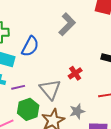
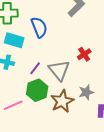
blue semicircle: (30, 46) -> (39, 27), turned -50
purple line: (18, 87) -> (35, 68), moved, turned -40

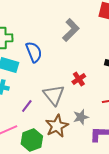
purple line: (35, 68) -> (27, 106), moved
green hexagon: (37, 90) -> (32, 140), moved

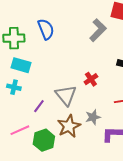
gray L-shape: (71, 30) -> (98, 30), moved
blue semicircle: (34, 52) -> (46, 29), moved

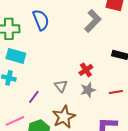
gray triangle: (66, 95) -> (61, 86), size x0.6
gray star: (93, 117) -> (88, 90), moved

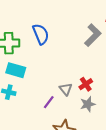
gray triangle: (61, 86) -> (66, 89), moved
purple line: (34, 97) -> (49, 102), moved

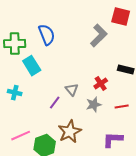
cyan rectangle: (16, 70) -> (32, 66), moved, turned 42
red cross: (86, 84) -> (101, 84), moved

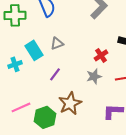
cyan rectangle: (32, 66) -> (34, 50), moved
gray triangle: (72, 90) -> (57, 43), moved, turned 48
cyan cross: (15, 93) -> (15, 64), turned -32

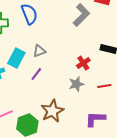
cyan rectangle: (34, 50) -> (16, 58), turned 60
purple line: (55, 74) -> (36, 74), moved

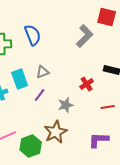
cyan rectangle: (16, 58) -> (20, 79), turned -48
gray star: (76, 84) -> (66, 105), moved

